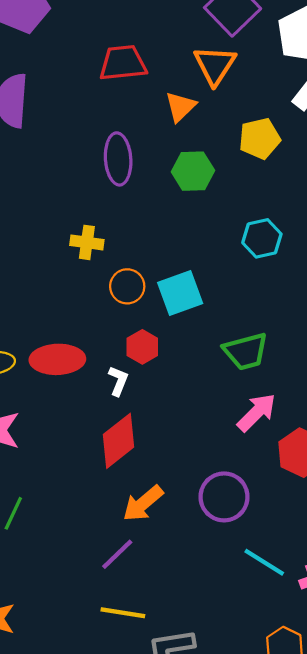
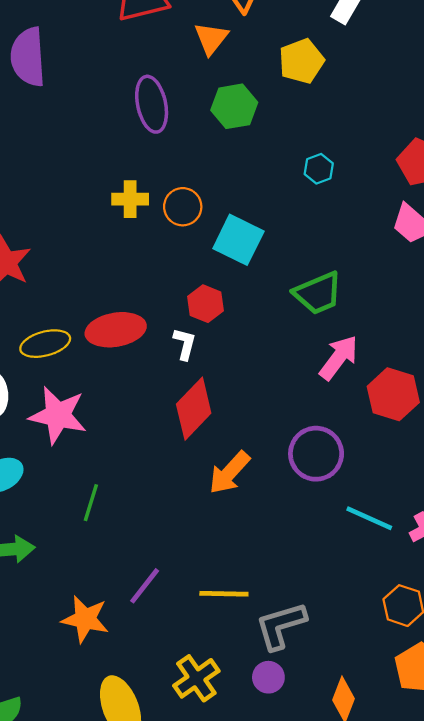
cyan hexagon: (262, 238) -> (319, 169), size x0.7
orange circle: (127, 286) -> (183, 207), moved
cyan square: (180, 293) -> (238, 240), turned -36
purple line: (117, 554) -> (145, 586), moved

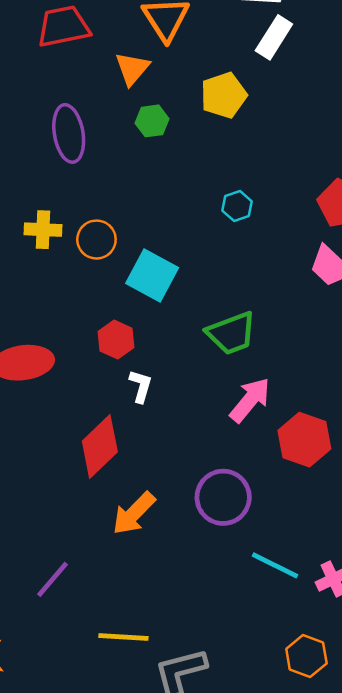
green hexagon: (234, 106) -> (152, 121), moved, size x0.7
white L-shape: (185, 344) -> (141, 386), moved
purple line: (145, 586) -> (52, 579), moved

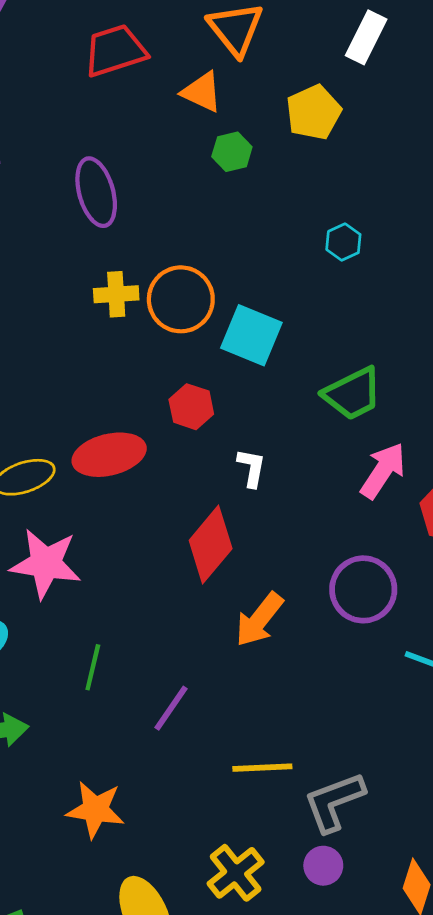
orange triangle: (132, 69) -> (202, 92), turned -39
purple ellipse: (69, 133) -> (96, 192), moved
orange circle: (96, 240) -> (181, 299), size x1.4
red hexagon: (116, 340) -> (191, 407), moved

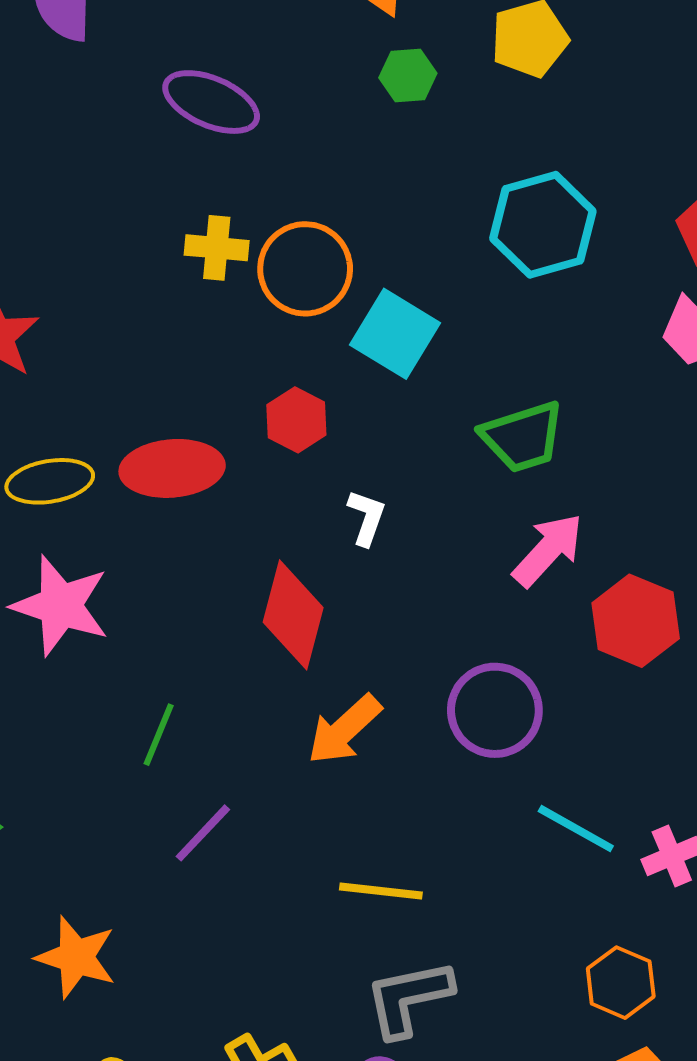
purple ellipse: (96, 192) -> (211, 102), turned -60
cyan hexagon: (343, 242) -> (543, 225), size x2.0
red diamond: (211, 545) -> (293, 615), turned -34
green line: (93, 667) -> (159, 735), moved
yellow line: (262, 768) -> (381, 891), moved

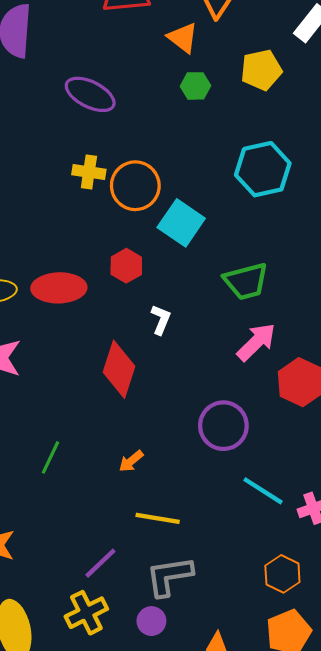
orange arrow: (344, 729) -> (131, 461), moved, size x0.6
green line: (159, 735) -> (51, 457), moved
purple line: (203, 833) -> (100, 563), moved

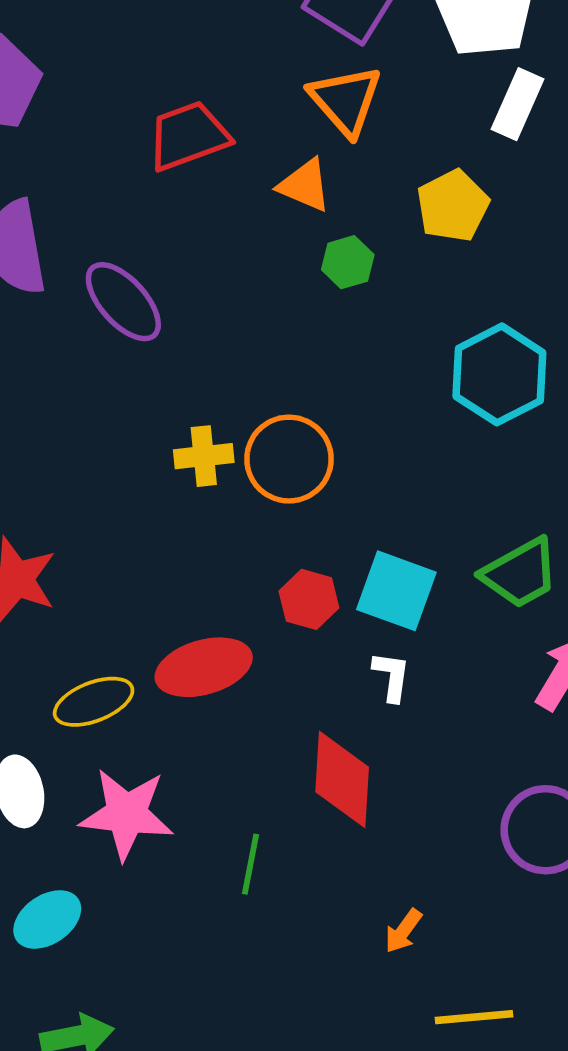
purple ellipse: (90, 94) -> (123, 302), moved, turned 36
cyan square: (181, 223) -> (396, 591), moved
green line: (51, 457) -> (251, 864), moved

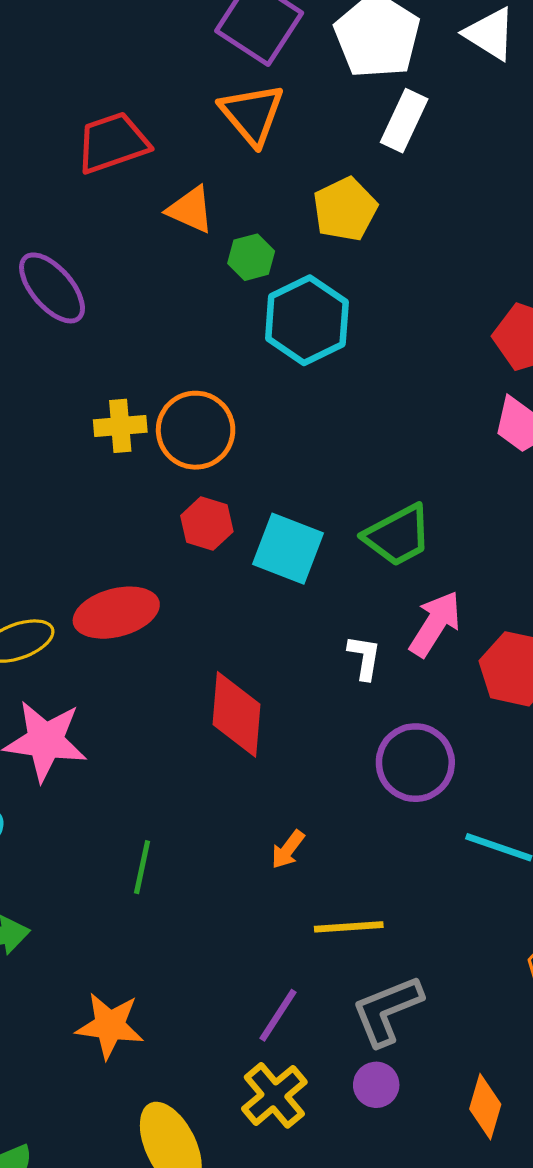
orange triangle: (305, 185) -> (190, 210), moved
cyan hexagon: (499, 374) -> (307, 320), moved
red hexagon: (309, 599) -> (207, 524), moved
white L-shape: (392, 676) -> (364, 657), moved
green line: (251, 864) -> (142, 867), moved

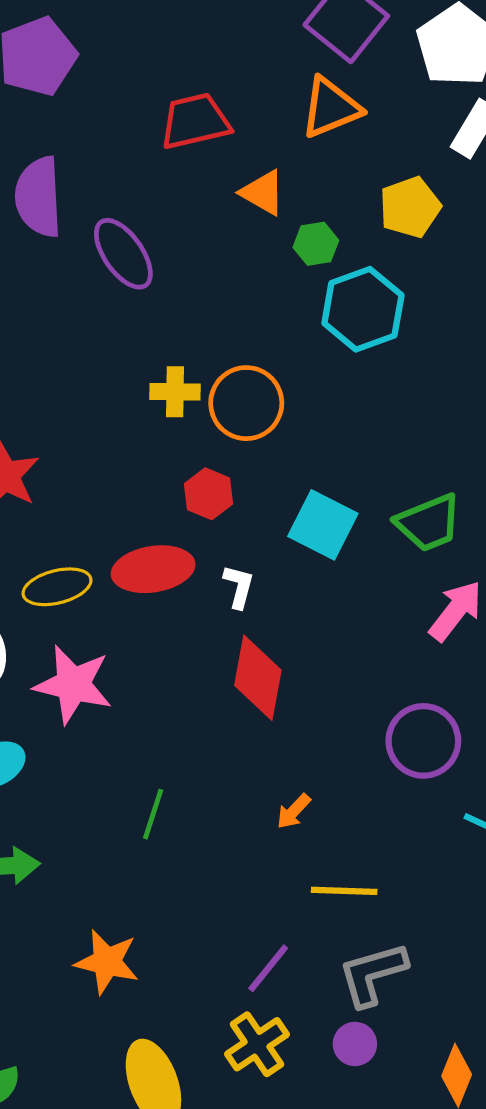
orange triangle: (252, 114) -> (331, 108), turned 42
red hexagon: (207, 524) -> (209, 494), moved
white L-shape: (364, 657) -> (239, 586), moved

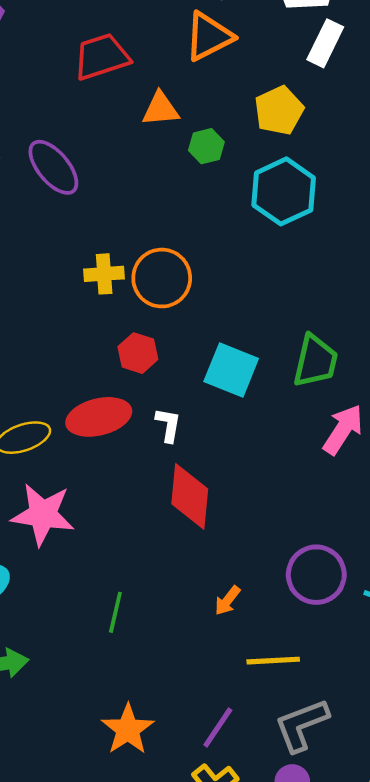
orange triangle: (263, 193) -> (160, 109), turned -30
cyan hexagon: (363, 309) -> (284, 191), moved
green trapezoid: (429, 523) -> (315, 361), turned -50
purple circle: (423, 741) -> (316, 575), moved
orange star: (107, 962) -> (128, 729), moved, turned 30

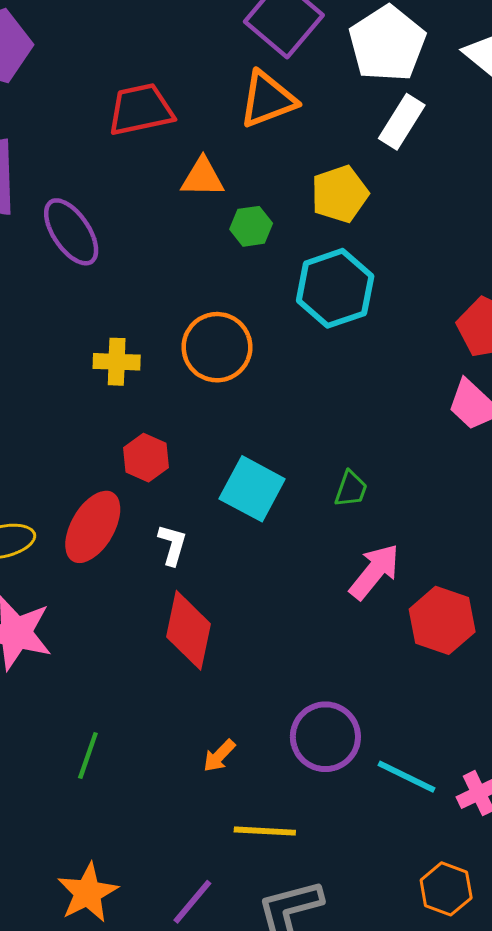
orange circle: (162, 278) -> (217, 347), moved
green trapezoid: (315, 361) -> (351, 489), size x0.6
red ellipse: (99, 417) -> (93, 527), turned -52

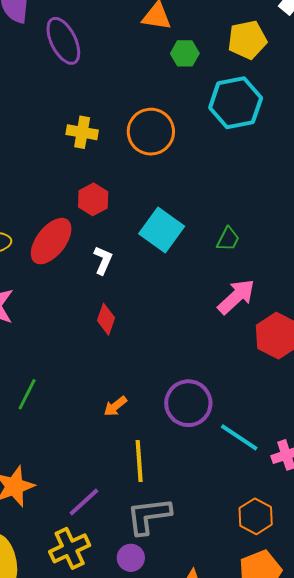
red diamond: (188, 630) -> (106, 319), size x0.6
yellow line: (265, 831) -> (139, 461), turned 75

